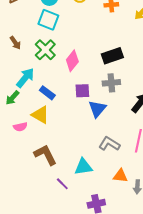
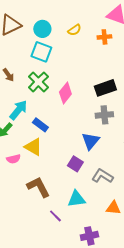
purple square: (82, 91) -> (75, 164), moved, turned 35

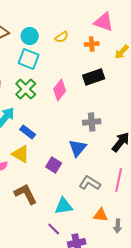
black rectangle: (105, 88) -> (94, 77), moved
pink diamond: (65, 93) -> (60, 90), moved
purple square: (75, 164) -> (54, 165), moved
purple line: (55, 216) -> (54, 229), moved

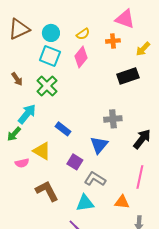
black rectangle: (94, 77) -> (128, 76), moved
pink diamond: (60, 90) -> (81, 57), moved
blue rectangle: (28, 132) -> (63, 129), moved
gray L-shape: (90, 183) -> (95, 179), moved
orange triangle: (101, 215) -> (122, 202), moved

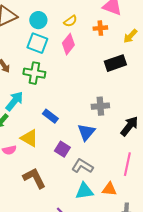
green cross: (47, 86) -> (34, 73), turned -35
cyan triangle: (85, 203) -> (84, 191), moved

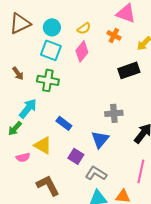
orange cross: (100, 28) -> (114, 35), turned 32

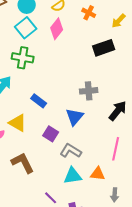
cyan square: (51, 50) -> (26, 28), turned 30

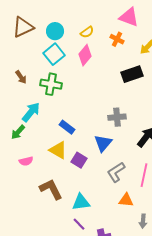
yellow triangle: (18, 123) -> (58, 150), moved
gray L-shape: (71, 151) -> (116, 172), moved, turned -65
cyan triangle: (73, 176) -> (81, 202), moved

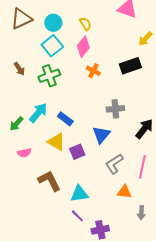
yellow semicircle: (87, 32) -> (85, 24), turned -88
orange cross: (117, 39) -> (93, 71), moved
green cross: (51, 84) -> (49, 76), turned -30
cyan arrow: (31, 112) -> (38, 113), moved
purple square: (79, 160) -> (77, 152), turned 35

